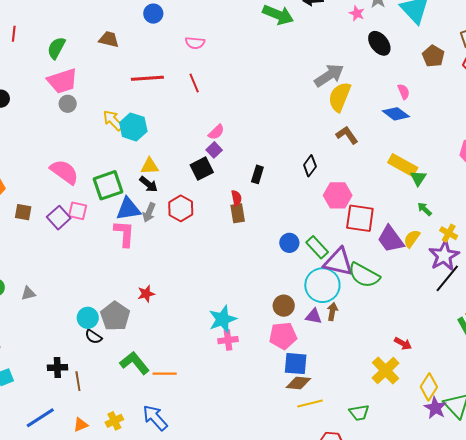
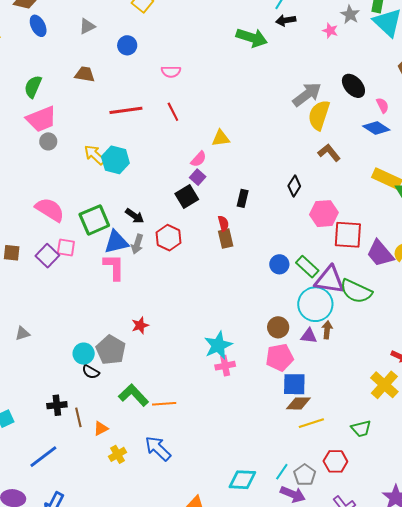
black ellipse: (379, 43) -> (353, 86), moved
yellow triangle: (150, 166) -> (221, 138), moved
orange triangle: (81, 425) -> (101, 428), moved

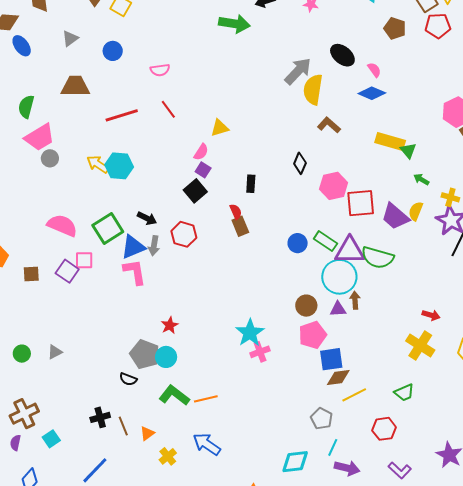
brown trapezoid: (85, 74) -> (75, 86), size x1.4
cyan circle: (84, 354) -> (166, 357), moved
gray pentagon: (305, 475) -> (322, 419), moved

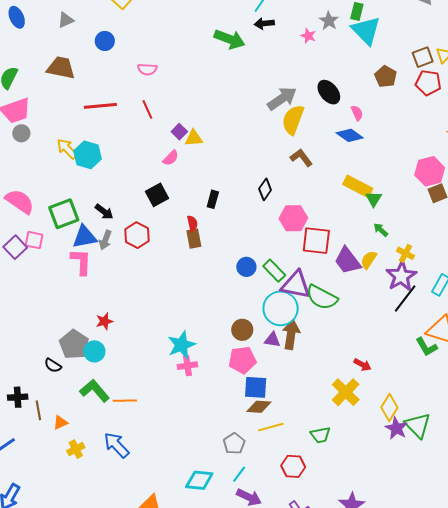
purple square: (203, 170) -> (179, 132), moved
brown arrow: (355, 300) -> (291, 335), size x1.6

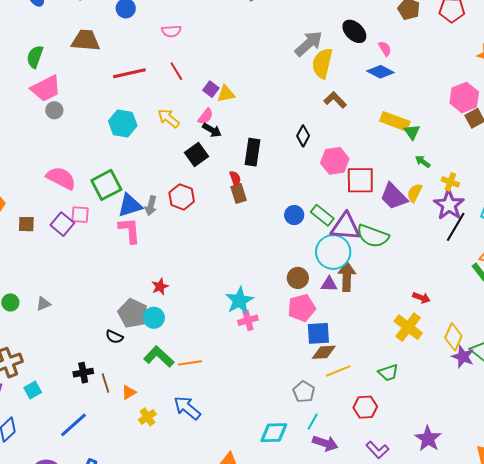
yellow arrow: (67, 149) -> (169, 118), moved
black rectangle: (213, 199) -> (253, 152), size x1.5
black arrow: (104, 212) -> (212, 130), moved

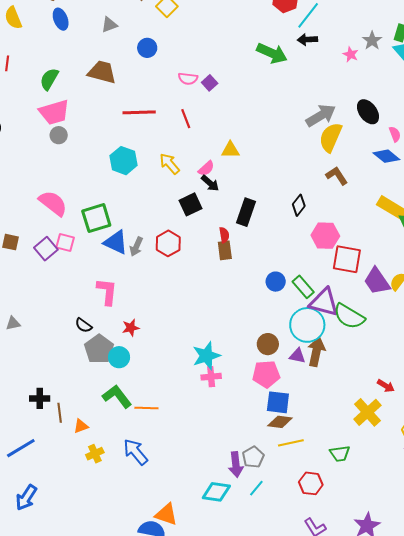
purple square: (211, 89) -> (210, 83), moved
blue triangle: (130, 205) -> (116, 242), turned 32
pink L-shape: (130, 230) -> (107, 292), moved
black semicircle: (114, 337) -> (84, 325), moved
purple arrow: (325, 443) -> (236, 465), moved, turned 55

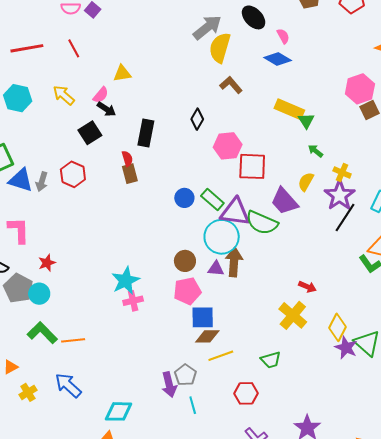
purple trapezoid: (377, 281) -> (284, 201), moved
cyan line: (256, 488) -> (193, 405), turned -48
cyan diamond: (216, 492) -> (119, 411), moved

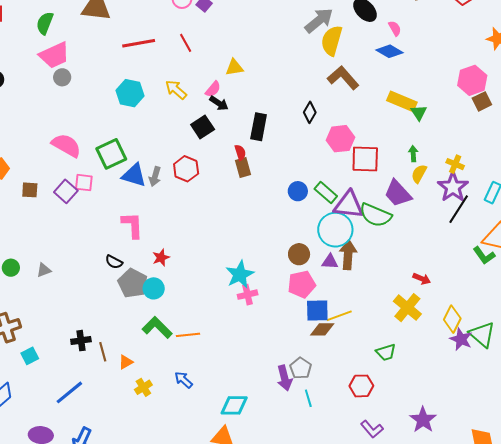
brown L-shape: (231, 85) -> (343, 78), size x1.4
green arrow: (316, 151) -> (413, 154), moved, turned 49
yellow line: (221, 356) -> (339, 316), moved
blue arrow: (68, 385) -> (183, 380), size x0.7

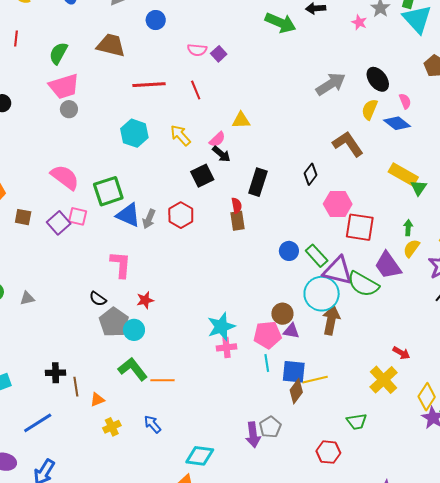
yellow semicircle: (332, 41) -> (370, 109), moved, size x0.7
purple triangle: (330, 262) -> (291, 331), moved
pink pentagon: (302, 284) -> (268, 335), moved
brown diamond: (322, 329) -> (296, 391), turned -60
cyan line: (308, 398) -> (267, 363), moved

